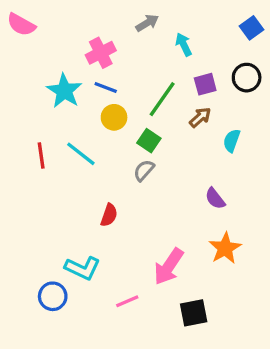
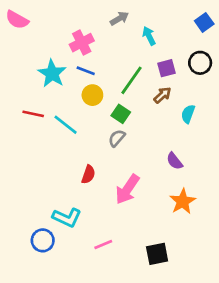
red line: (41, 155) -> (33, 114), moved, turned -70
pink arrow: (169, 266) -> (127, 189), moved

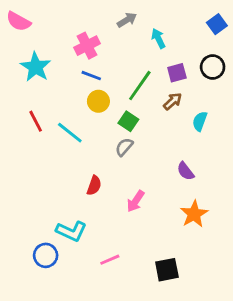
cyan star: (52, 74) -> (36, 67), moved
red line: (33, 114) -> (36, 121), turned 50
pink arrow: (127, 189) -> (136, 201), size x0.7

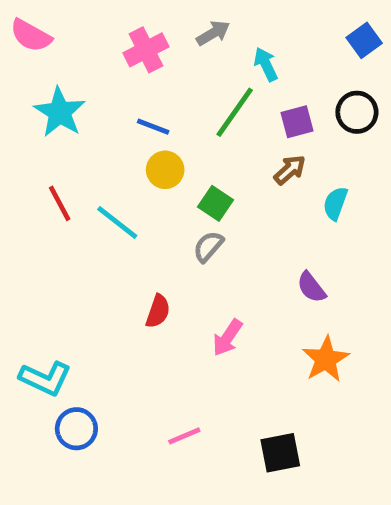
pink cross: (87, 46) -> (146, 50), moved
green line: (140, 86) -> (235, 112), moved
cyan L-shape: (71, 231) -> (45, 378), moved

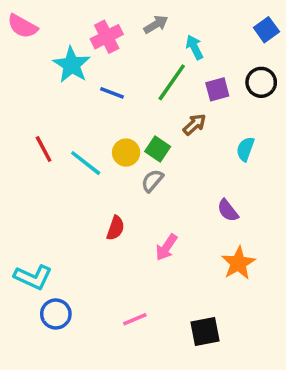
cyan star: (60, 112) -> (72, 65), moved
yellow circle: (165, 170) -> (126, 153), moved
brown arrow: (290, 170) -> (194, 124), moved

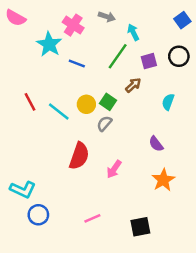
gray arrow: (156, 24) -> (107, 17), turned 49
pink cross: (107, 37) -> (73, 25), turned -30
red semicircle: (115, 228) -> (79, 156), size x1.6

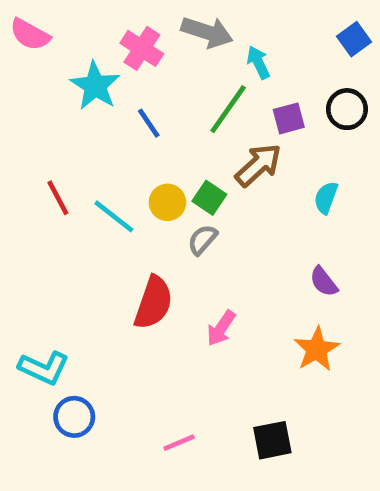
gray arrow: (107, 17) -> (207, 32), size x1.5
blue line: (77, 63) -> (149, 123), turned 35
brown arrow: (133, 85) -> (258, 165), size x1.5
purple semicircle: (156, 144) -> (324, 282), moved
pink line: (92, 218) -> (179, 443), moved

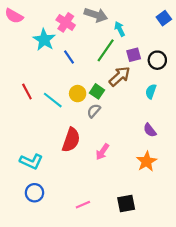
black circle: (347, 109) -> (157, 60), moved
cyan L-shape: (44, 368) -> (31, 161), moved

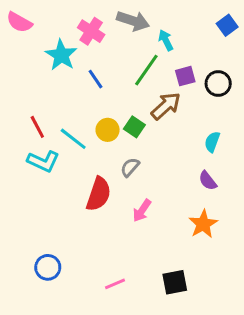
cyan semicircle: (151, 91) -> (212, 142), moved
gray semicircle: (94, 111) -> (130, 167), moved
cyan L-shape: (31, 161) -> (43, 161), moved

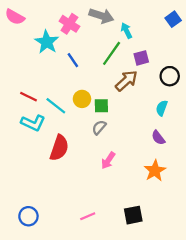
black circle: (218, 84) -> (170, 76), moved
red line: (37, 127) -> (28, 97), turned -36
green square: (134, 127) -> (101, 106), moved, turned -35
red semicircle: (99, 194) -> (59, 148), moved
blue circle: (48, 267) -> (28, 216), moved

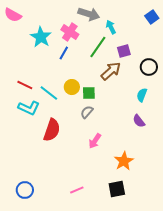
pink cross: (69, 24) -> (70, 32), moved
blue line: (73, 60) -> (64, 53), turned 64
orange star: (155, 171) -> (124, 161), moved

